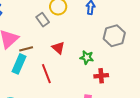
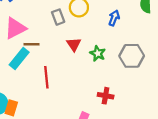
red triangle: (58, 48) -> (74, 44), moved
green star: (87, 57) -> (98, 53), moved

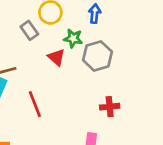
green star: (98, 53) -> (73, 38), moved
gray hexagon: (132, 56) -> (97, 56), moved

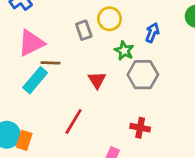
red triangle: (56, 57) -> (97, 80), moved
red line: (35, 104) -> (74, 121), moved, turned 36

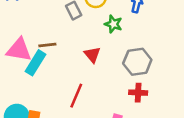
pink triangle: (31, 43) -> (19, 50), moved, turned 44
gray hexagon: (143, 75) -> (137, 62), moved

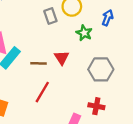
brown line: (47, 45) -> (38, 63), moved
red cross: (138, 93) -> (96, 106), moved

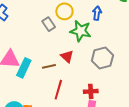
green star: (84, 33) -> (81, 31), size x1.5
red cross: (96, 106) -> (91, 91), moved

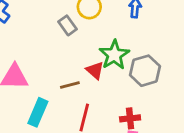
green star: (81, 31) -> (114, 55), moved, turned 30
cyan rectangle: (24, 68) -> (38, 112), moved

